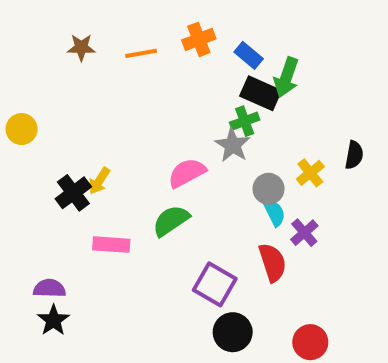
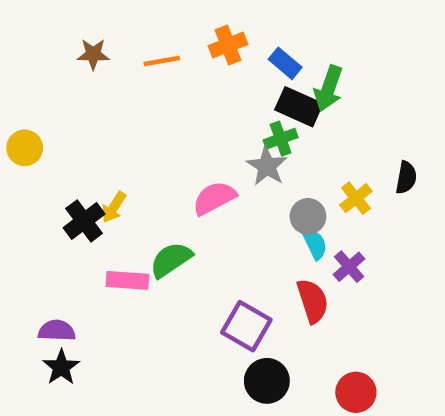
green semicircle: (171, 221) -> (171, 260), moved

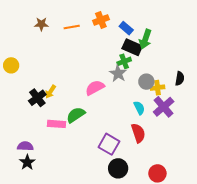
yellow cross: (356, 198) -> (157, 88), turned 32
gray circle: (308, 216) -> (146, 82), moved
purple cross: (349, 267) -> (164, 107), moved, size x1.5

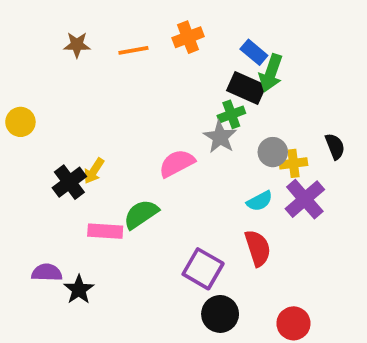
blue rectangle: (126, 28) -> (254, 52), moved
black semicircle: (180, 79) -> (335, 146), turned -32
cyan semicircle: (139, 108) -> (260, 201), turned 88
black star: (27, 162) -> (79, 290), moved

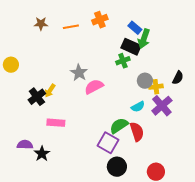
gray star: (220, 137) -> (79, 73), moved
black semicircle: (335, 146) -> (178, 78), turned 48
green semicircle: (141, 214) -> (119, 126), moved

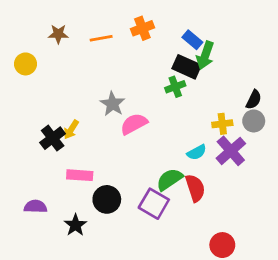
yellow circle: (11, 65) -> (25, 64), moved
black semicircle: (178, 78) -> (254, 100), moved
gray circle: (145, 81) -> (254, 121), moved
black star: (42, 154) -> (75, 225), moved
black circle: (117, 167) -> (107, 199), moved

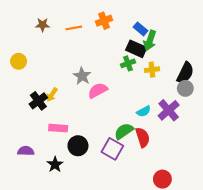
yellow circle: (25, 64) -> (19, 61), moved
black semicircle: (254, 100) -> (185, 73), size x1.5
yellow cross: (222, 124) -> (152, 70), moved

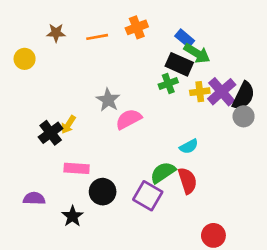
green arrow: (150, 40) -> (197, 53), turned -78
yellow circle: (19, 61) -> (25, 59), moved
purple cross: (169, 110) -> (222, 92), moved

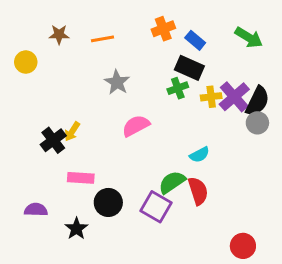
orange cross: (137, 27) -> (163, 29), moved
green arrow: (197, 53) -> (249, 37), moved
gray star: (108, 100) -> (117, 82), moved
red circle: (213, 235) -> (243, 246), moved

